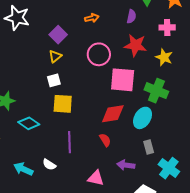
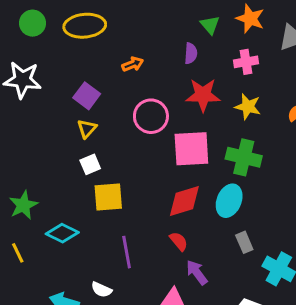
purple arrow: (126, 165) -> (197, 272), moved, turned 54

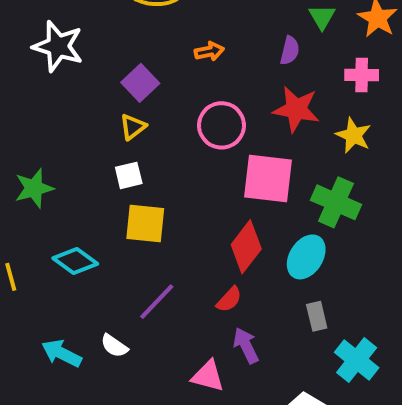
red diamond: (184, 201) -> (246, 247), turned -45
green star: (23, 205) -> (34, 188), moved
red semicircle: (179, 241) -> (229, 299), turned 72
purple line: (127, 252) -> (157, 302), turned 44

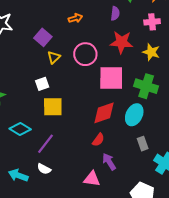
yellow triangle: (133, 127) -> (54, 57), moved
red diamond: (246, 247) -> (104, 113), turned 40
purple line: (157, 302) -> (46, 144), moved

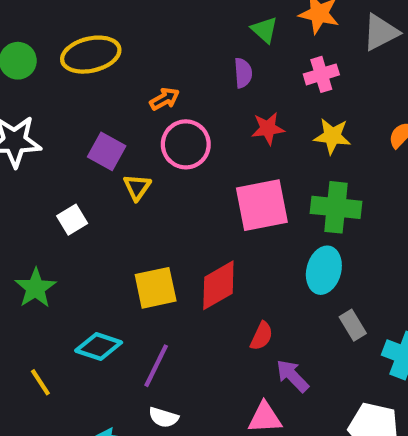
red star: (121, 42) -> (268, 128), size x0.7
pink circle: (85, 54) -> (186, 144), moved
white square: (42, 84) -> (72, 220), moved
red diamond: (104, 113) -> (218, 285), moved

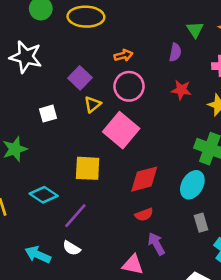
pink square: (262, 205) -> (121, 130), moved, turned 36
red diamond: (218, 285) -> (144, 179), moved
red semicircle: (262, 336) -> (144, 215), turned 30

